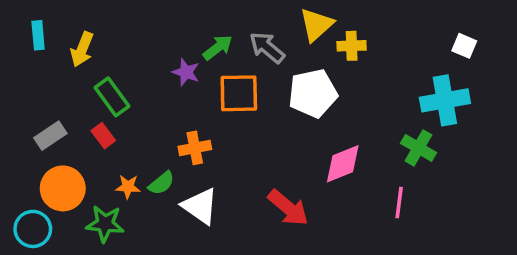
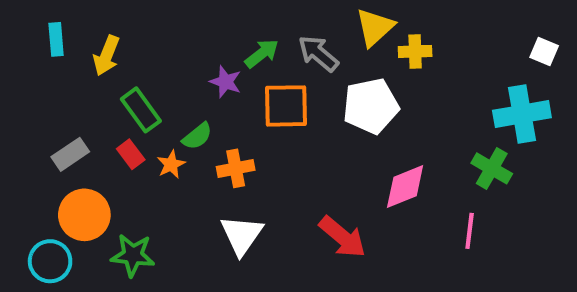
green semicircle: (161, 183) -> (197, 136), moved
orange star: (128, 187) -> (171, 164), moved, turned -30
white triangle: (200, 206) -> (242, 235), turned 30

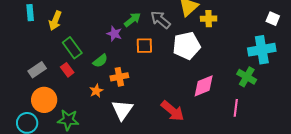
orange square: (286, 106) -> (144, 46), size x0.7
orange star: (171, 164) -> (96, 91), moved

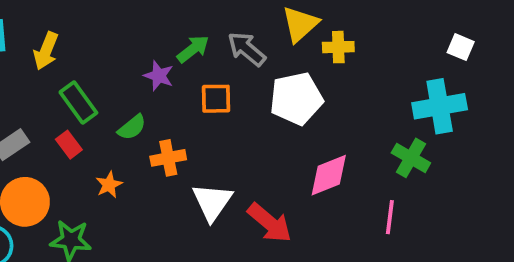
orange star: (96, 91) -> (109, 185), moved
white triangle: (122, 110) -> (212, 202), moved

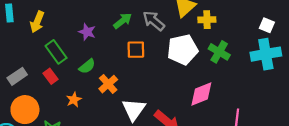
white square: (461, 47) -> (267, 25), moved
purple star: (159, 76) -> (87, 32), moved
orange cross: (168, 158) -> (108, 84), turned -30
green cross: (411, 158) -> (219, 52), moved

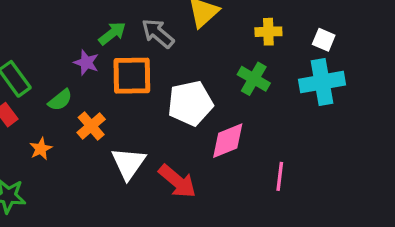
yellow cross: (207, 20) -> (268, 32), moved
purple star: (87, 32) -> (86, 63), moved
orange square: (136, 50) -> (132, 76), size x1.5
white pentagon: (183, 50) -> (190, 103), moved

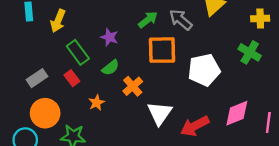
purple star: (86, 63) -> (109, 37), moved
pink diamond: (228, 141) -> (237, 113), moved
red arrow: (177, 181) -> (195, 126), turned 112

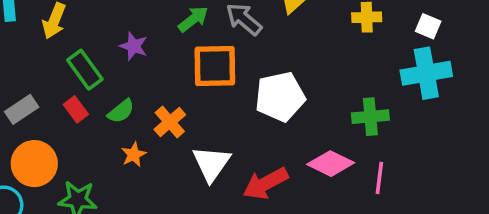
green cross: (250, 52) -> (370, 117), moved, turned -35
green semicircle: (111, 68) -> (121, 111), moved
orange star: (97, 103) -> (134, 155), moved
pink diamond: (237, 113) -> (331, 164), turned 48

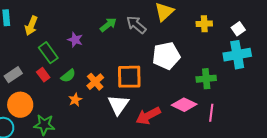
white square: (428, 26) -> (238, 29), turned 32
orange square: (215, 66) -> (129, 77), moved
white pentagon: (280, 97) -> (166, 56), moved

